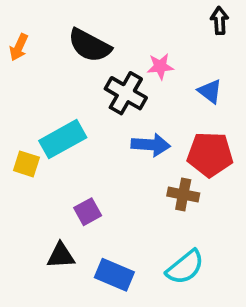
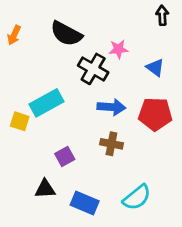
brown cross: (183, 195) -> (111, 144), moved

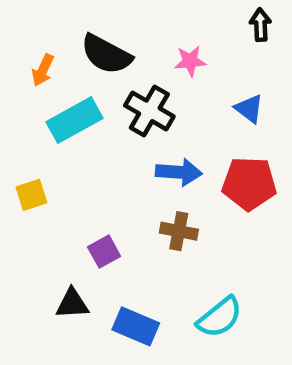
orange arrow: (14, 35) -> (43, 70), moved
pink star: (118, 49) -> (190, 61), moved
cyan rectangle: (47, 103) -> (75, 120), moved
yellow square: (20, 121) -> (31, 195), turned -36

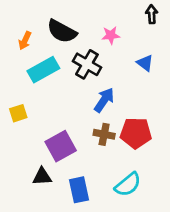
blue arrow: (179, 172) -> (104, 100), turned -60
red pentagon: (249, 184) -> (136, 133), moved
purple square: (104, 252) -> (61, 146), size x1.6
blue rectangle: (136, 326) -> (79, 190), turned 55

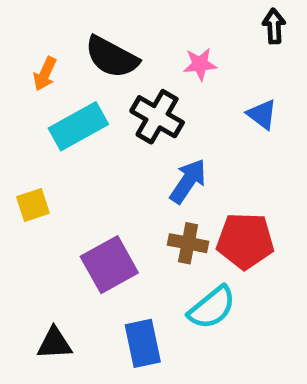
black triangle: (42, 177) -> (54, 343), moved
cyan semicircle: (128, 185) -> (212, 308), moved

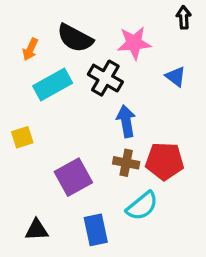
pink star: (200, 64) -> (134, 43), size x1.5
blue arrow: (188, 181) -> (126, 121), turned -44

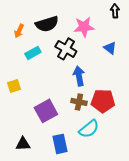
black semicircle: (75, 38) -> (47, 24), turned -45
cyan rectangle: (53, 84) -> (33, 53), size x0.7

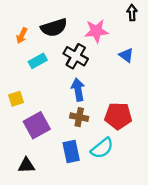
blue arrow: (79, 76) -> (78, 90), moved
brown cross: (79, 102) -> (79, 117), moved
purple square: (46, 111) -> (37, 125), moved
blue rectangle: (60, 144) -> (71, 152), moved

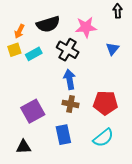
blue triangle: (126, 55) -> (113, 49), turned 32
yellow square: (16, 99) -> (14, 50), moved
cyan semicircle: (102, 148) -> (103, 138), moved

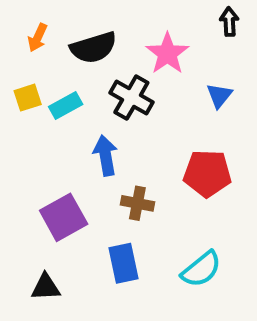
pink star: (86, 27) -> (167, 54), turned -30
orange arrow: (19, 31) -> (38, 38), moved
blue arrow: (70, 79) -> (105, 155), moved
red pentagon: (105, 103) -> (207, 173), moved

